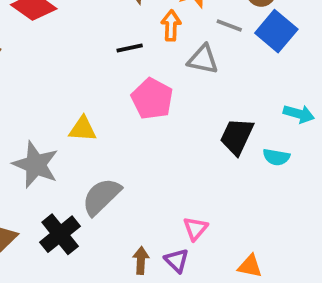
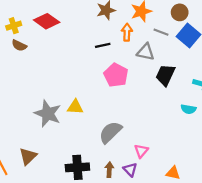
yellow triangle: (83, 129) -> (75, 107), moved
black trapezoid: (237, 136) -> (165, 75), moved
gray semicircle: (101, 197) -> (110, 132), moved
black cross: (60, 234) -> (77, 167), moved, turned 35

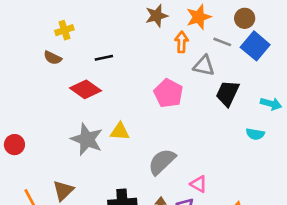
red diamond: (47, 21) -> (86, 89), moved
yellow cross: (14, 26) -> (64, 30), moved
black line: (103, 45) -> (104, 58), moved
pink triangle: (141, 151) -> (199, 184), turned -40

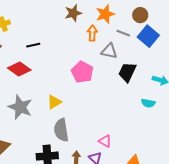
yellow triangle: (120, 131) -> (54, 102), moved, turned -35
gray semicircle: (162, 162) -> (61, 130), moved, turned -55

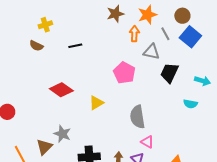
gray line: (123, 33) -> (165, 34), turned 40
red diamond: (19, 69) -> (61, 90), moved
gray star: (20, 107) -> (62, 134), moved, size x0.7
gray semicircle: (61, 130) -> (137, 117), moved

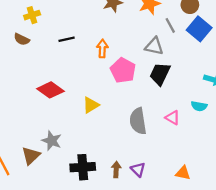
orange arrow: (134, 34) -> (102, 49), moved
black trapezoid: (169, 73) -> (160, 74), moved
pink triangle: (147, 142) -> (173, 118), moved

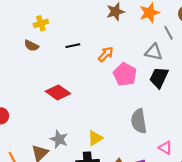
orange arrow: (102, 49) -> (106, 54), turned 42
yellow triangle: (91, 105) -> (95, 138), moved
pink triangle: (173, 118) -> (165, 148), moved

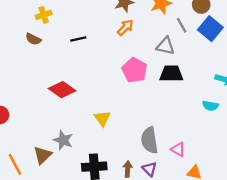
orange arrow: (106, 54) -> (125, 28), moved
black trapezoid: (159, 78) -> (171, 74), turned 65
gray semicircle: (139, 121) -> (149, 140), moved
yellow triangle: (95, 138) -> (102, 118), moved, turned -35

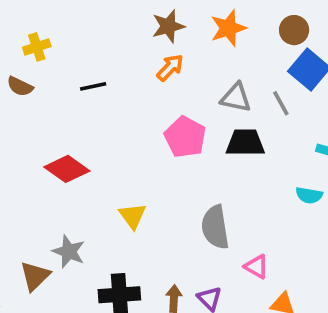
gray line: (182, 25) -> (281, 103), moved
gray semicircle: (149, 140) -> (215, 227), moved

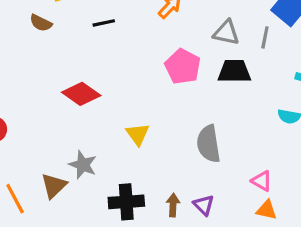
gray line: (281, 103) -> (265, 37), turned 40
pink triangle: (256, 267) -> (262, 181), moved

